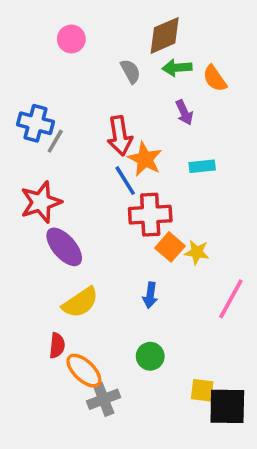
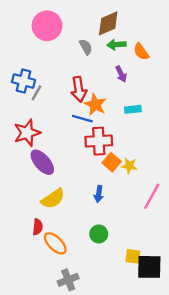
pink circle: (71, 39) -> (47, 26), size x1.6
blue line: (125, 181) -> (82, 119), turned -42
gray cross: (104, 399) -> (68, 280), moved

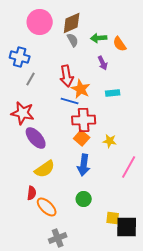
brown diamond: (108, 23) -> (72, 23), moved
blue cross: (23, 81) -> (20, 57), moved
red star: (27, 133) -> (23, 113), turned 30
orange square: (112, 162) -> (82, 138), moved
blue arrow: (99, 194) -> (84, 165), size x1.5

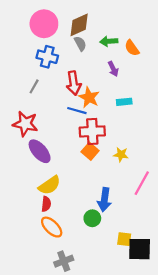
blue cross: (20, 57) -> (47, 57), moved
blue arrow: (84, 165) -> (104, 200), moved
red semicircle: (32, 193) -> (46, 204), moved

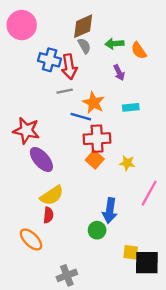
pink circle: (44, 24) -> (22, 25), moved
red arrow: (74, 83) -> (69, 67), moved
gray line: (34, 86) -> (65, 91), moved, turned 48
orange ellipse: (52, 227) -> (31, 239), moved

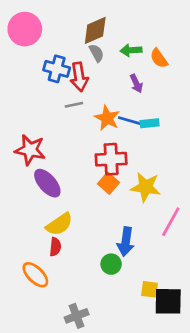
blue line: (81, 117) -> (130, 121), moved
yellow star: (127, 163) -> (146, 187), size x1.6

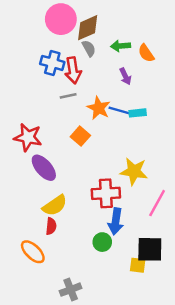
pink circle: (25, 29) -> (61, 19), moved
red cross: (111, 159) -> (106, 193), moved
orange square: (108, 183) -> (80, 136), moved
black square: (168, 301) -> (150, 249), moved

